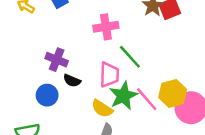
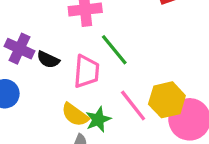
black semicircle: (72, 81) -> (48, 60), moved
green star: (123, 96) -> (98, 120), moved, size x0.7

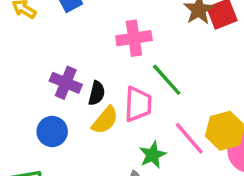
black semicircle: (48, 60) -> (97, 93), turned -100
yellow semicircle: (75, 115) -> (105, 120), moved, turned -84

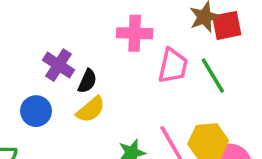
green line: (167, 80) -> (213, 76), moved
pink trapezoid: (138, 104) -> (173, 66), moved

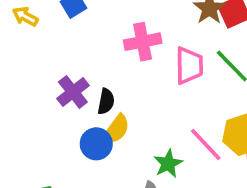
purple cross: (59, 65) -> (73, 92), turned 32
blue circle: (36, 111) -> (96, 144), moved

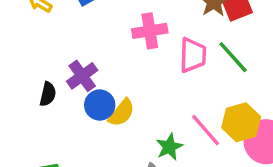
black semicircle: (106, 101) -> (48, 94), moved
blue circle: (96, 144) -> (100, 105), moved

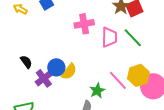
purple cross: (82, 76) -> (44, 78), moved
black semicircle: (48, 94) -> (26, 62), turned -48

